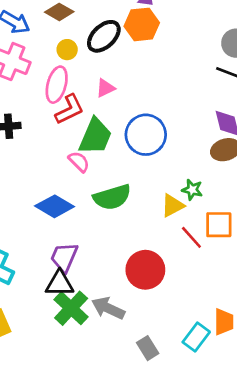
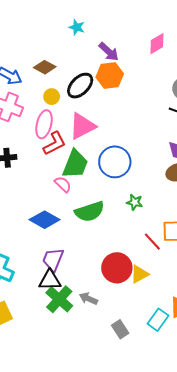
pink triangle: (105, 88) -> (82, 126), size x1.8
green star: (192, 190) -> (135, 202), moved
yellow triangle: (173, 205) -> (139, 274), moved
gray arrow: (108, 308) -> (88, 299), size x0.7

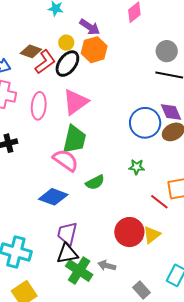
yellow circle: (52, 97) -> (66, 43), moved
red L-shape: (54, 143) -> (45, 62), moved
blue circle: (115, 162) -> (145, 123), moved
pink semicircle: (63, 184) -> (66, 160), size x1.5
green semicircle: (90, 212) -> (95, 182), size x0.7

